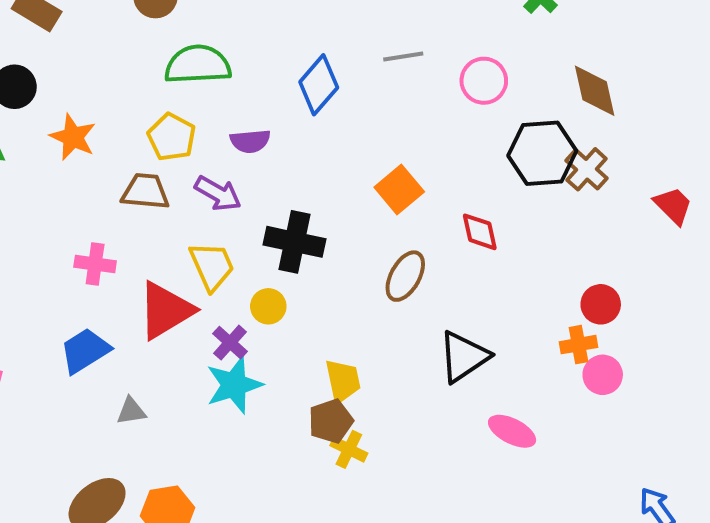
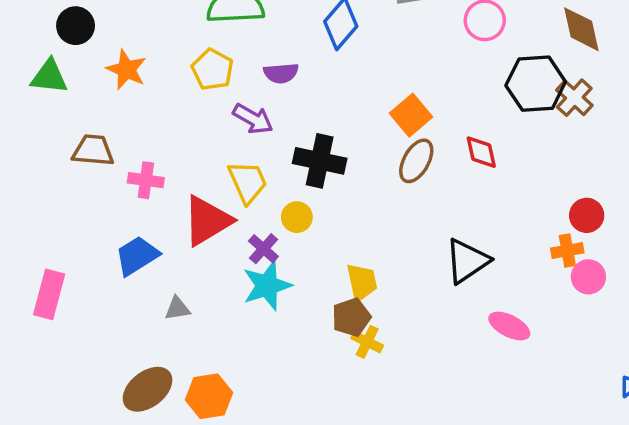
brown trapezoid: (145, 191) -> (93, 150), moved
brown ellipse: (405, 276) -> (416, 161), moved

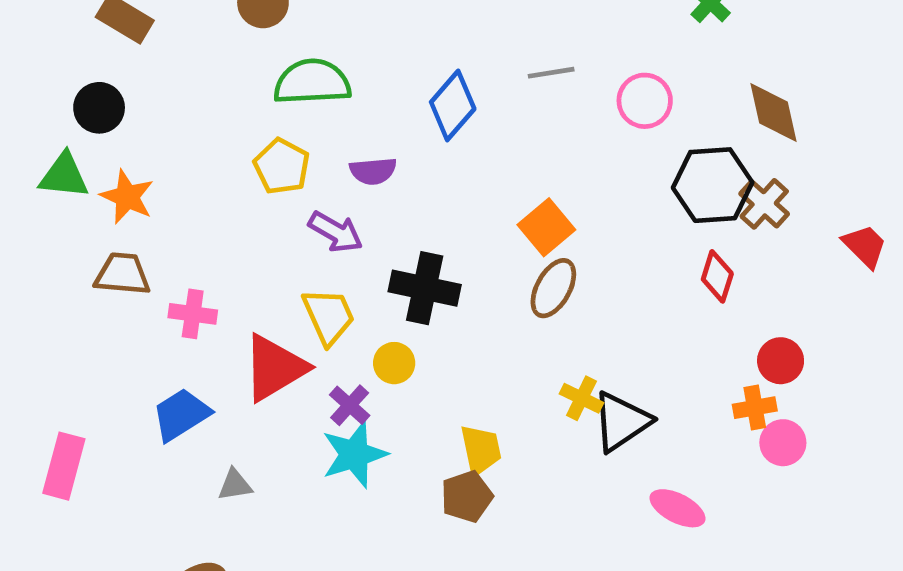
orange star: (126, 70) -> (127, 197), moved
red diamond: (481, 152) -> (717, 276), moved, turned 30
yellow cross: (367, 342) -> (581, 398), moved

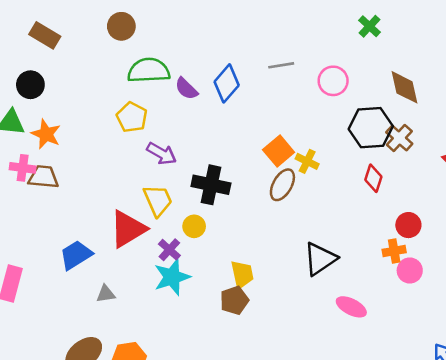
purple semicircle: (373, 171) -> (186, 89), moved, turned 50
pink cross: (193, 314) -> (23, 168), moved
yellow cross: (581, 398) -> (307, 161), moved

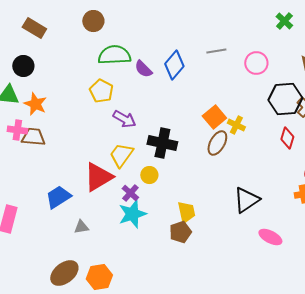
yellow trapezoid: (158, 200) -> (121, 155), turned -120

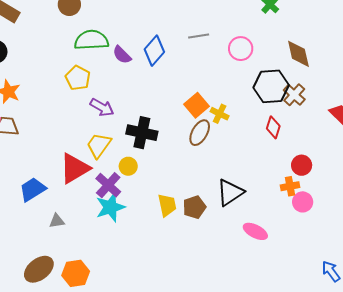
purple cross: (130, 193) -> (108, 185), size x1.4
brown pentagon: (180, 232) -> (194, 207), moved

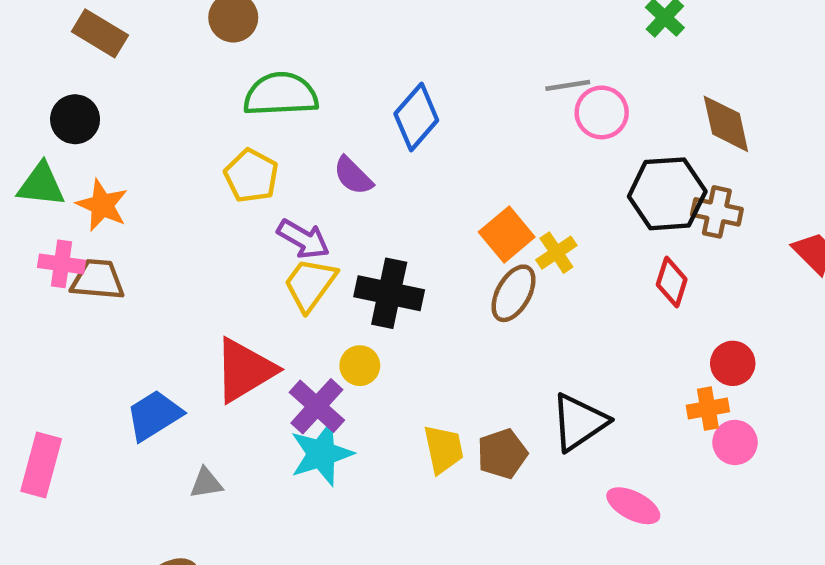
gray line: (199, 36) -> (568, 85), moved
purple semicircle: (122, 55) -> (353, 176), moved
brown cross: (294, 95) -> (717, 212), turned -30
yellow cross: (220, 114) -> (556, 253), turned 30
yellow trapezoid: (99, 145) -> (310, 284), moved

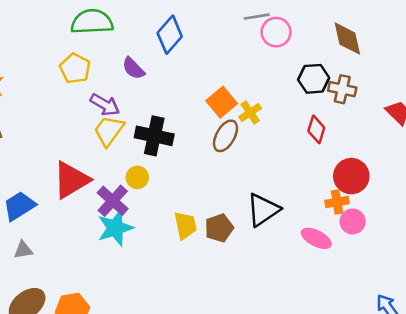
black hexagon: (667, 194) -> (314, 79), size x0.7
red circle: (733, 363) -> (351, 176), size x1.4
gray triangle: (206, 483) -> (23, 250), moved
pink ellipse: (633, 506) -> (316, 238), moved

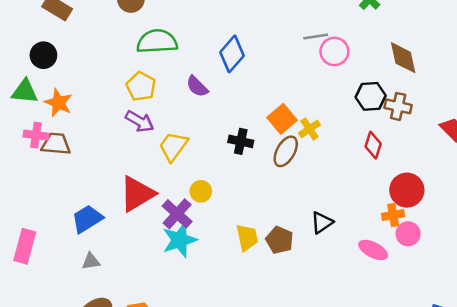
purple arrow: (105, 105) -> (140, 121), moved
black cross: (154, 136) -> (241, 141), moved, size x0.7
black triangle: (263, 210) -> (322, 223), size x0.7
brown pentagon: (219, 228) -> (279, 240), turned -30

